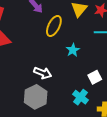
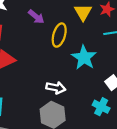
cyan star: (73, 50) -> (84, 57), size x1.6

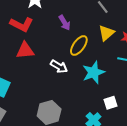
white arrow: (56, 88) -> (59, 66), moved

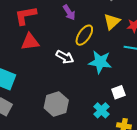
red L-shape: (22, 24) -> (26, 16), turned 145
cyan star: (94, 72) -> (100, 62), turned 30

